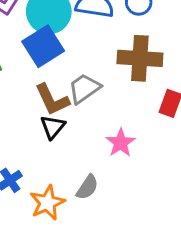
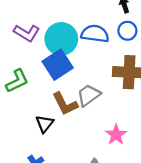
black triangle: (53, 127) -> (45, 124), moved

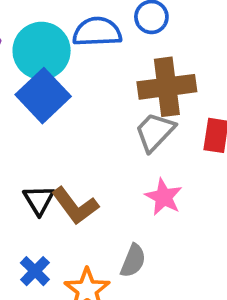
gray trapezoid: (89, 95) -> (155, 132), moved
brown L-shape: (65, 104) -> (75, 206), moved

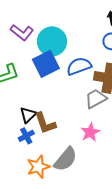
blue semicircle: (97, 32) -> (79, 66), moved, turned -35
gray semicircle: (133, 261) -> (66, 159), size x1.5
blue cross: (35, 271) -> (26, 136), moved

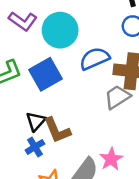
blue square: (46, 64) -> (46, 74), moved
pink star: (90, 132) -> (111, 159), moved

